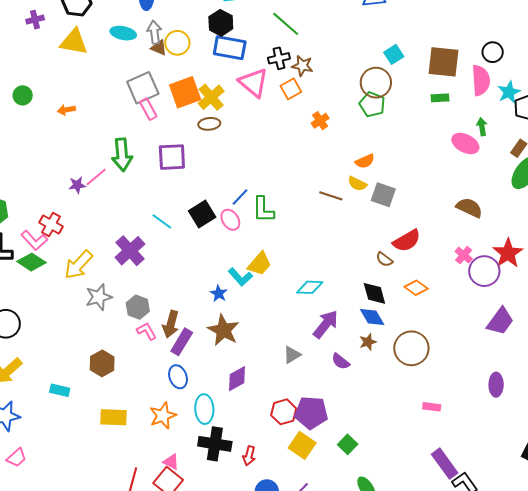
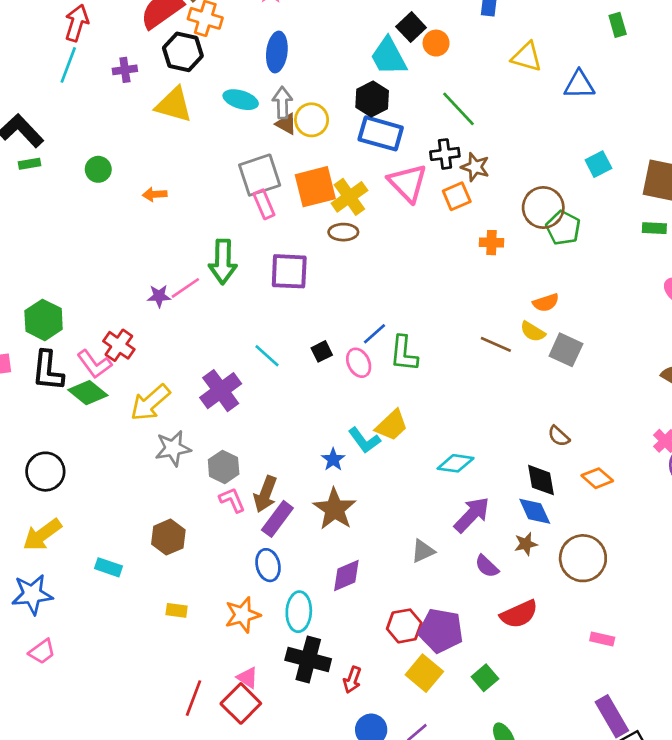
brown circle: (376, 83) -> (543, 208), moved
orange cross: (320, 121) -> (492, 243), turned 30
black square: (202, 214) -> (322, 351), size x0.6
red semicircle: (407, 241) -> (519, 614), moved
yellow rectangle: (113, 417) -> (177, 610), size x0.6

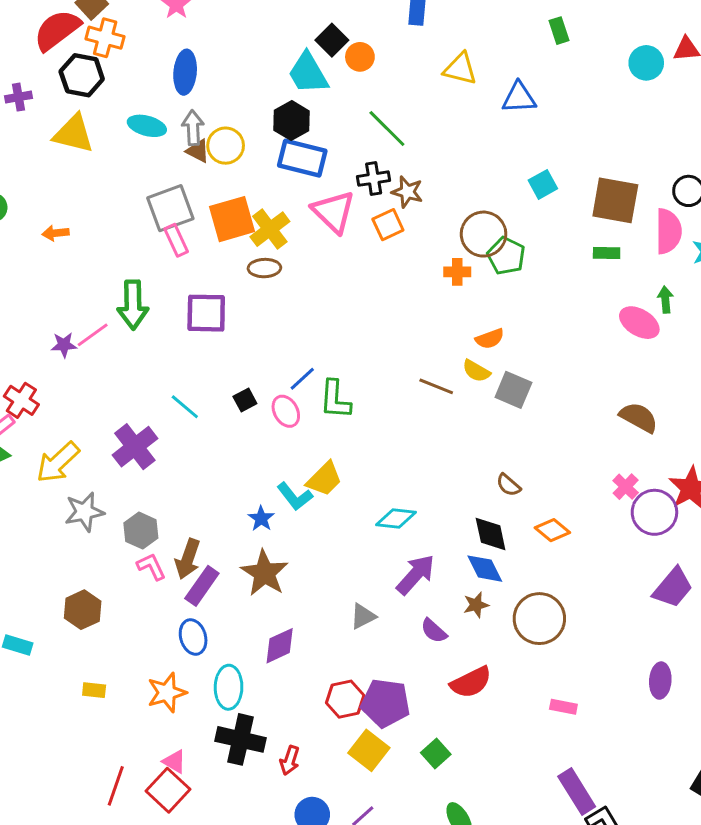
orange cross: (492, 243) -> (457, 272), moved

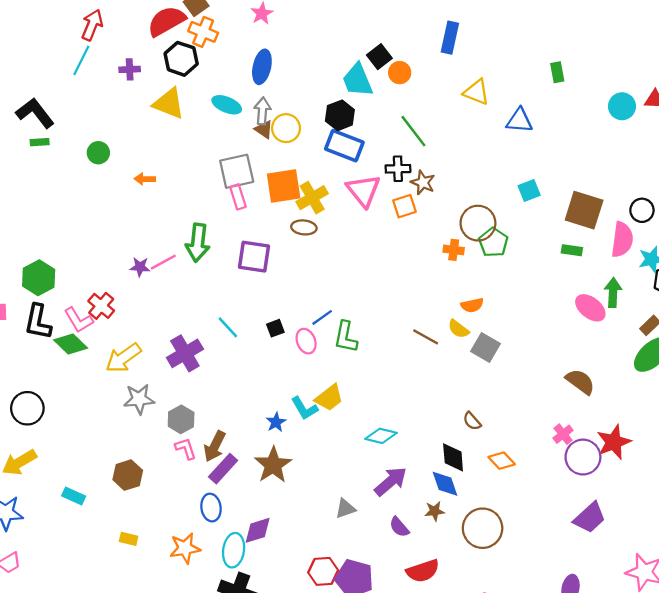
green arrow: (665, 300) -> (613, 293), size x1.4
purple diamond: (280, 646) -> (258, 530), moved

